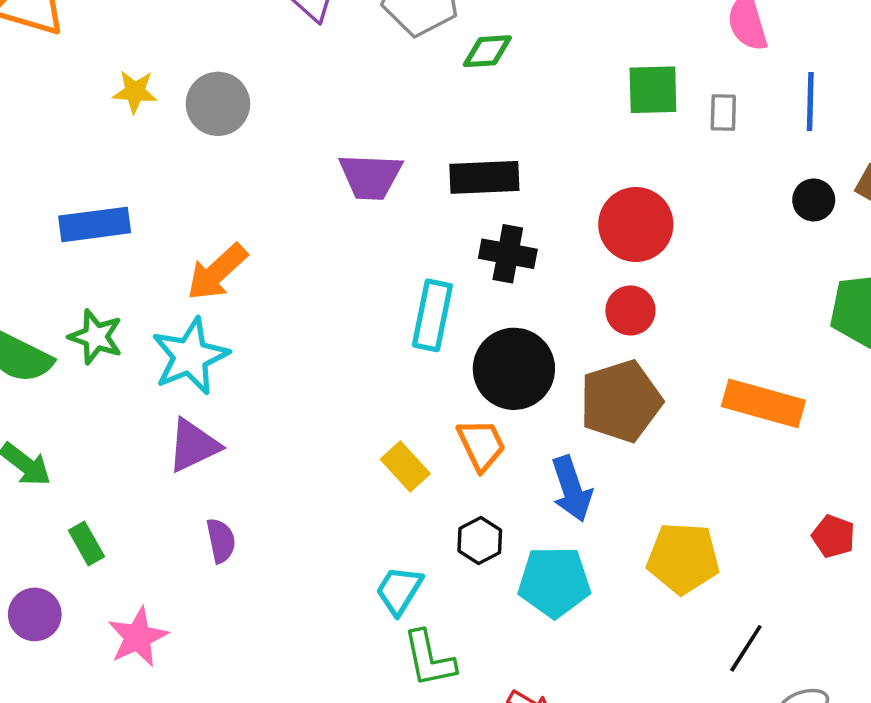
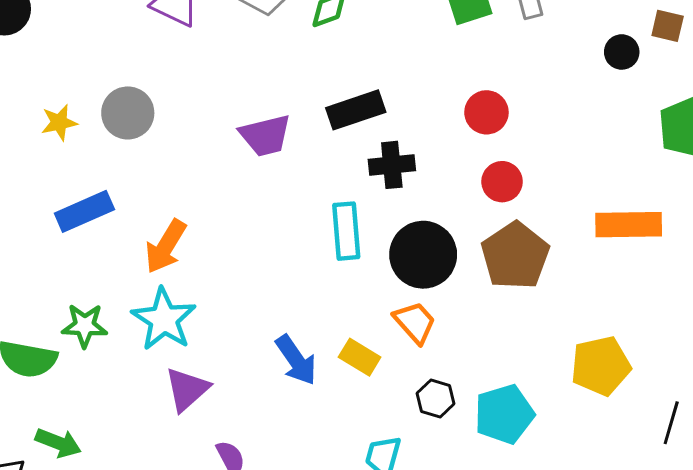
blue rectangle: (95, 224) -> (84, 211), moved
red circle: (636, 224) -> (486, 112), size x0.7
blue arrow: (572, 489) -> (296, 360), moved

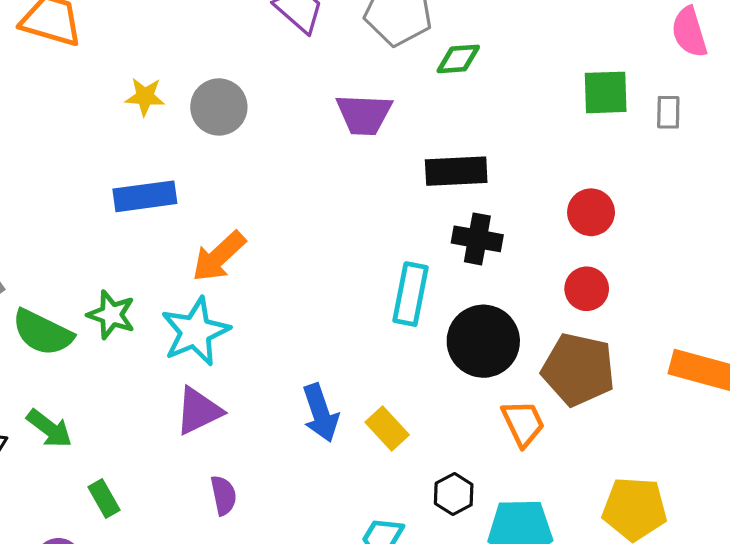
purple trapezoid: (265, 135) -> (364, 114), moved
brown pentagon: (515, 256) -> (578, 369), turned 30
orange trapezoid: (415, 322) -> (523, 423), moved

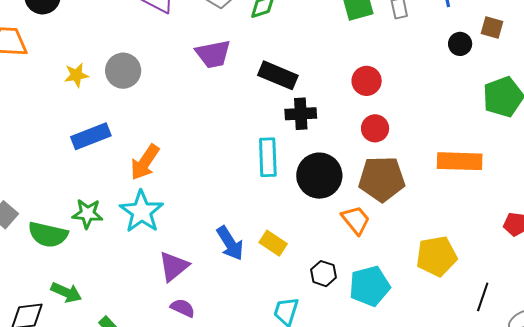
black rectangle: (456, 171) -> (278, 75), turned 39
purple triangle: (199, 411) -> (174, 266), moved
purple semicircle: (224, 495) -> (183, 308), turned -40

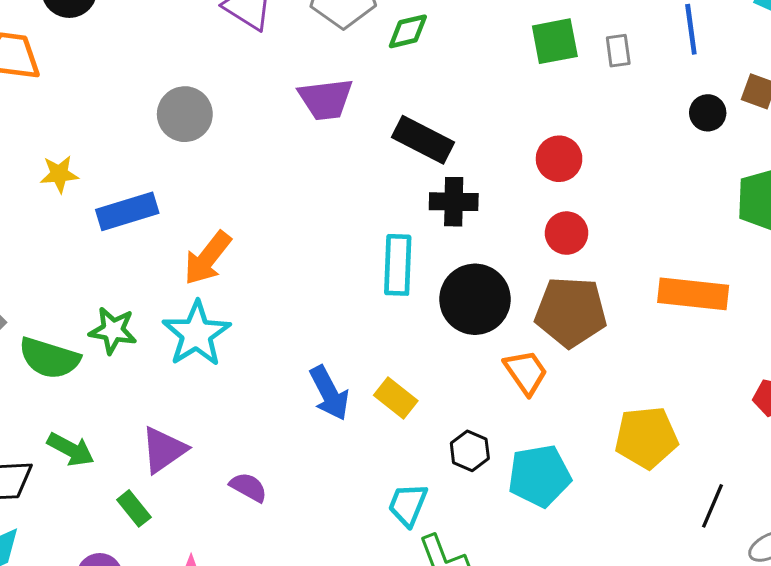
yellow star: (76, 75) -> (59, 174), moved
purple triangle: (174, 266) -> (164, 450), moved

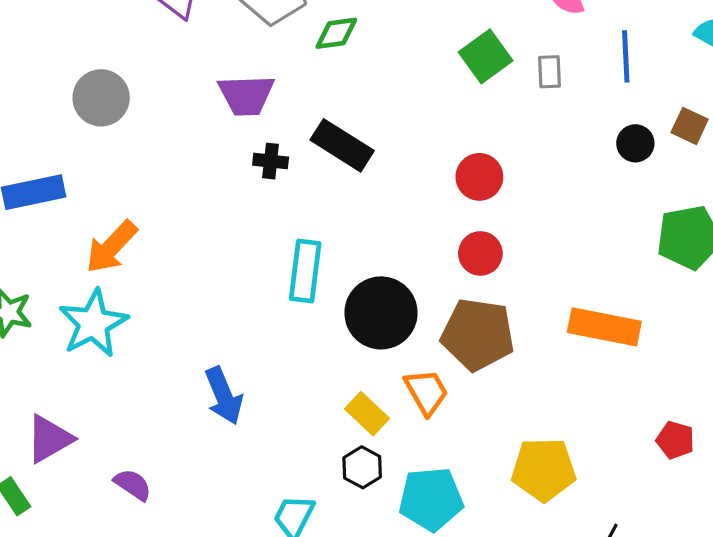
green square: (555, 41) -> (486, 56), turned -30
black cross: (454, 202) -> (271, 161), moved, size x0.7
yellow rectangle: (396, 398) -> (367, 414), moved

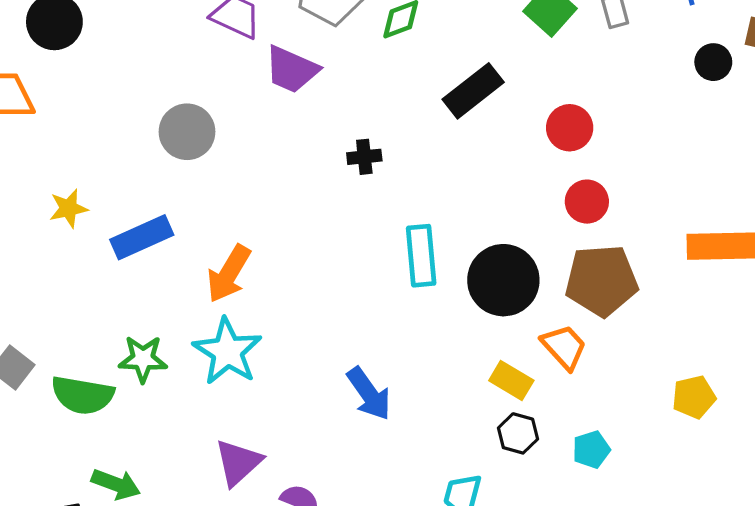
purple trapezoid: (246, 95) -> (292, 69), moved, turned 38
black rectangle: (342, 145) -> (473, 91), moved, turned -58
purple triangle: (49, 439) -> (238, 462), moved
yellow pentagon: (544, 469) -> (694, 397), size x0.7
cyan pentagon: (431, 499) -> (591, 450), size x0.6

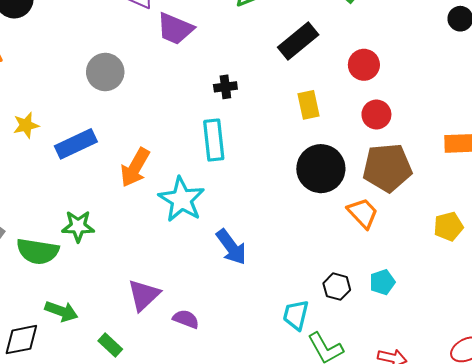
cyan rectangle: (421, 256) -> (214, 140), moved
cyan star: (227, 351) -> (182, 199), moved
yellow rectangle: (511, 380) -> (309, 105), moved, turned 48
yellow pentagon: (694, 397) -> (448, 226), moved
black hexagon: (518, 433) -> (337, 287), moved

